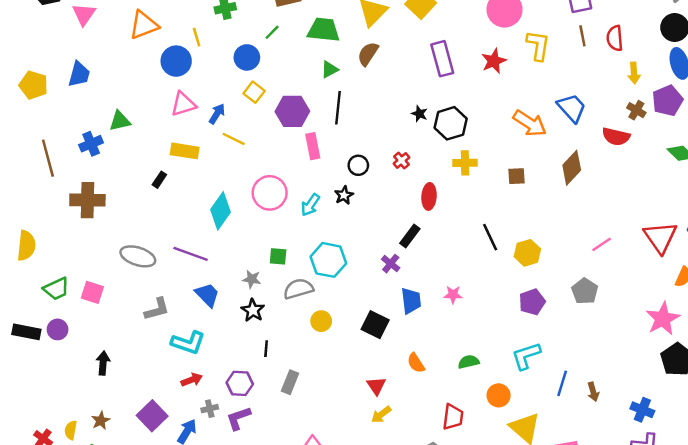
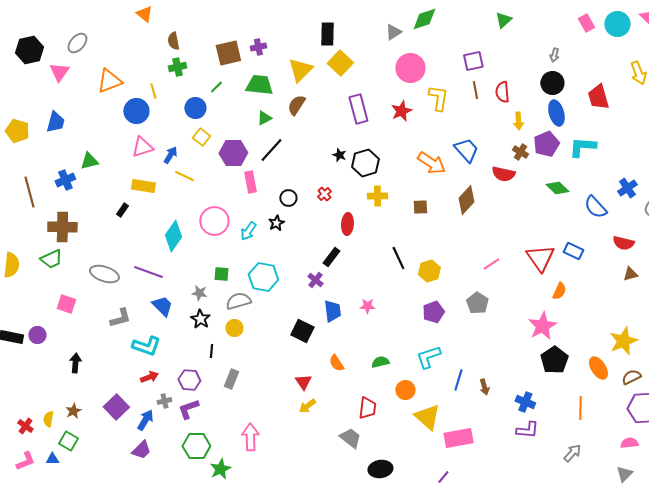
black line: (338, 108) -> (271, 150), turned 36
green trapezoid: (56, 289) -> (51, 259), moved
yellow circle: (321, 321) -> (234, 328), moved

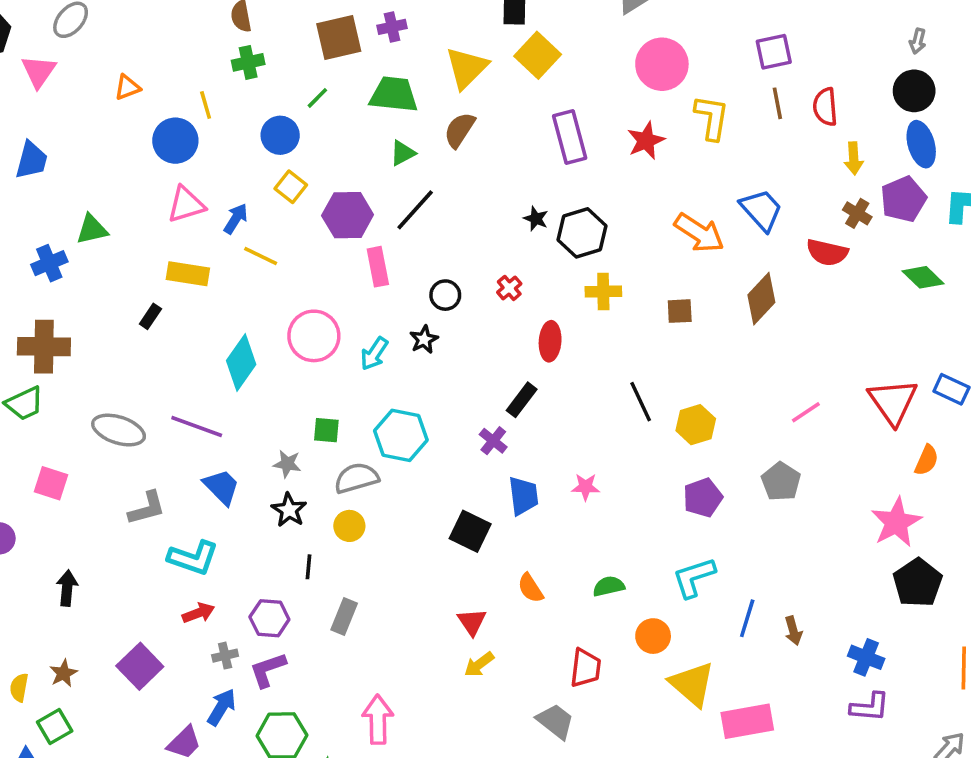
orange triangle: (109, 81) -> (127, 87), size x0.6
blue arrow: (145, 420) -> (222, 707), moved
green square: (68, 441) -> (55, 727), turned 30

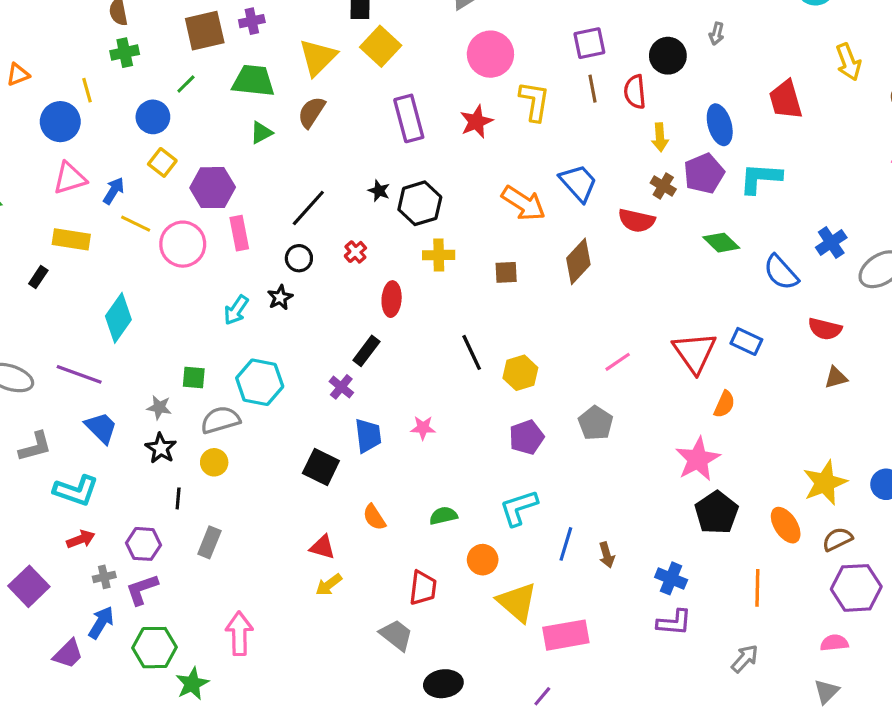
black circle: (914, 91) -> (668, 56), moved
black line: (415, 210) -> (308, 208), moved
pink circle: (314, 336) -> (183, 244), moved
red triangle: (472, 622) -> (322, 547), turned -40

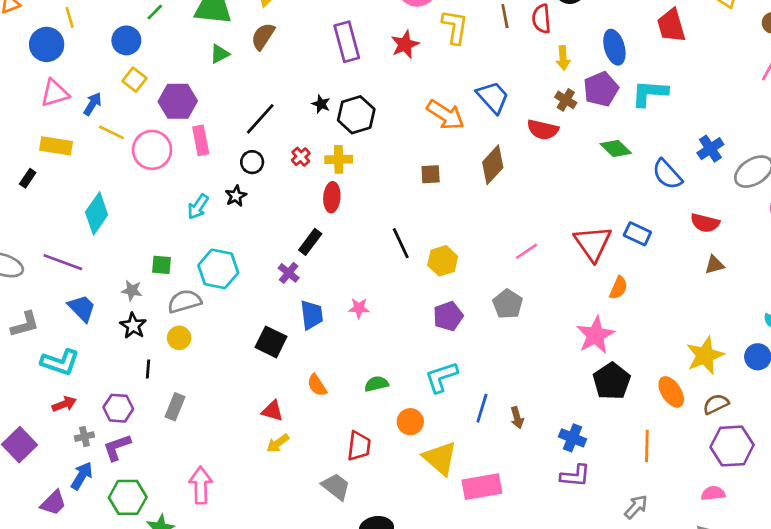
yellow cross: (439, 255) -> (339, 159), moved

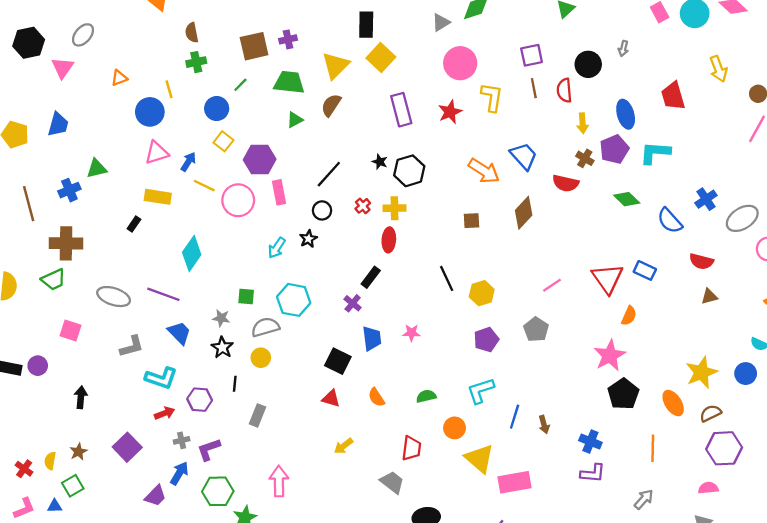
purple hexagon: (118, 408) -> (200, 400), moved
red triangle: (272, 411) -> (331, 398), moved

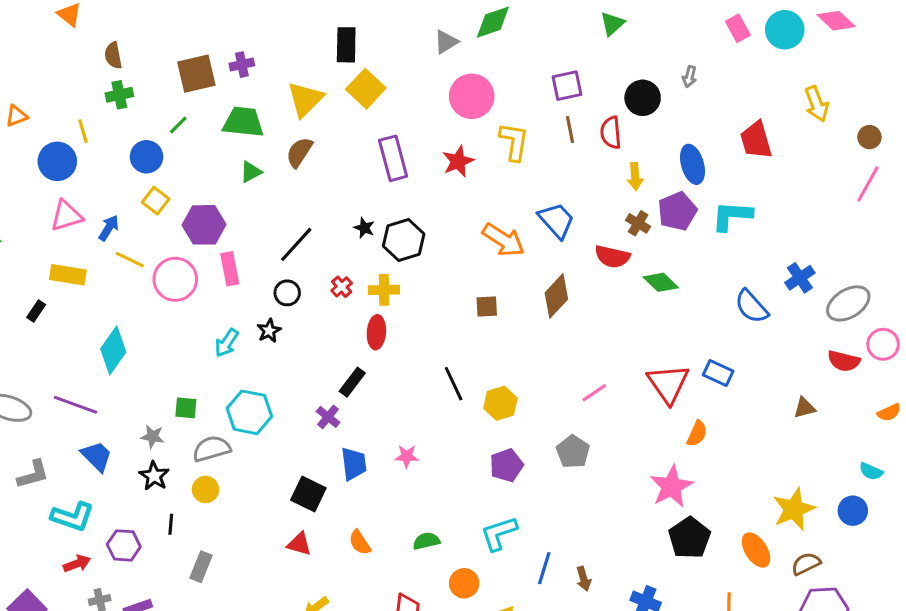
green diamond: (627, 199) -> (661, 282), moved
red semicircle: (701, 261) -> (844, 361), moved

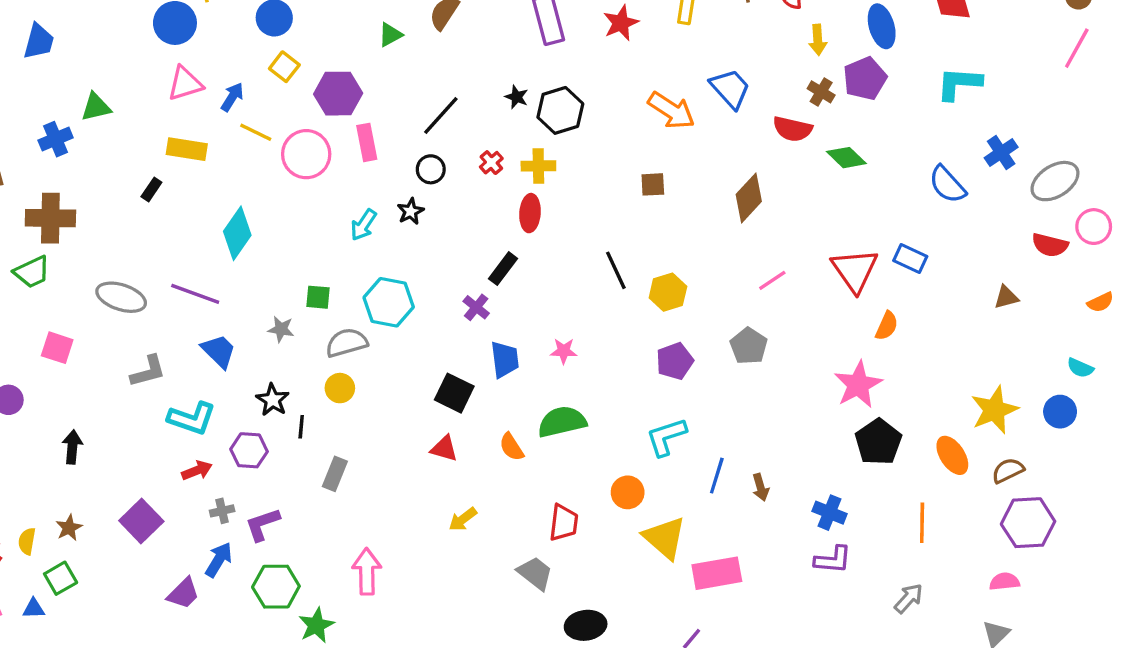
cyan L-shape: (732, 216) -> (959, 84), moved
brown diamond: (556, 296) -> (749, 198), moved
black star: (154, 476) -> (273, 400), moved
green semicircle: (426, 541) -> (562, 422), moved, size x1.6

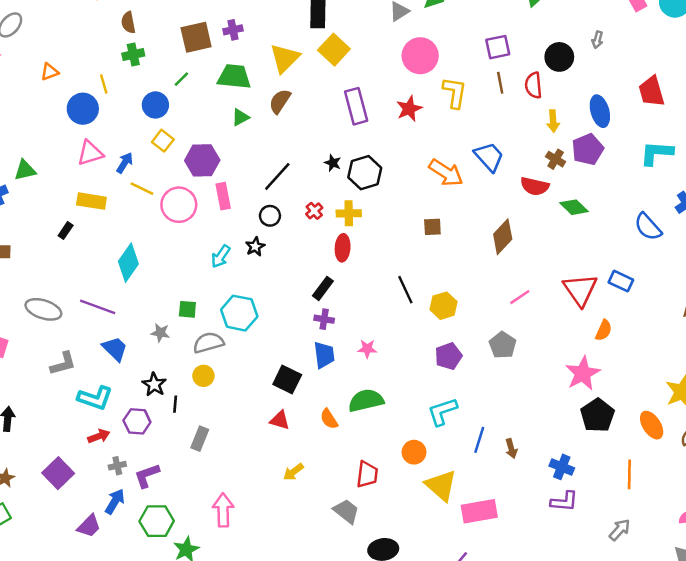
purple cross: (476, 307) -> (324, 319), moved, turned -30

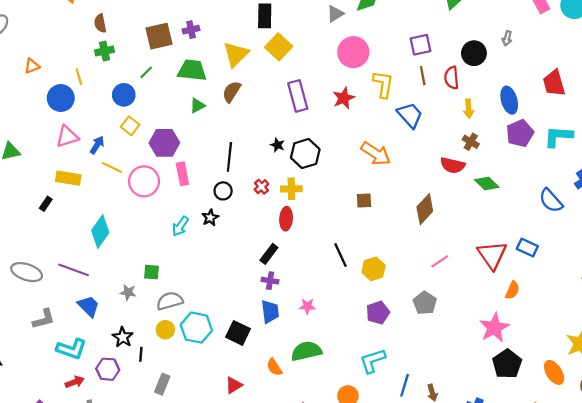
purple pentagon: (588, 149) -> (520, 133), moved
blue trapezoid: (489, 157) -> (410, 115), moved
black line: (277, 176) -> (229, 157), turned -36
cyan hexagon: (239, 313) -> (196, 328), moved
red triangle: (280, 420) -> (234, 385), moved, turned -48

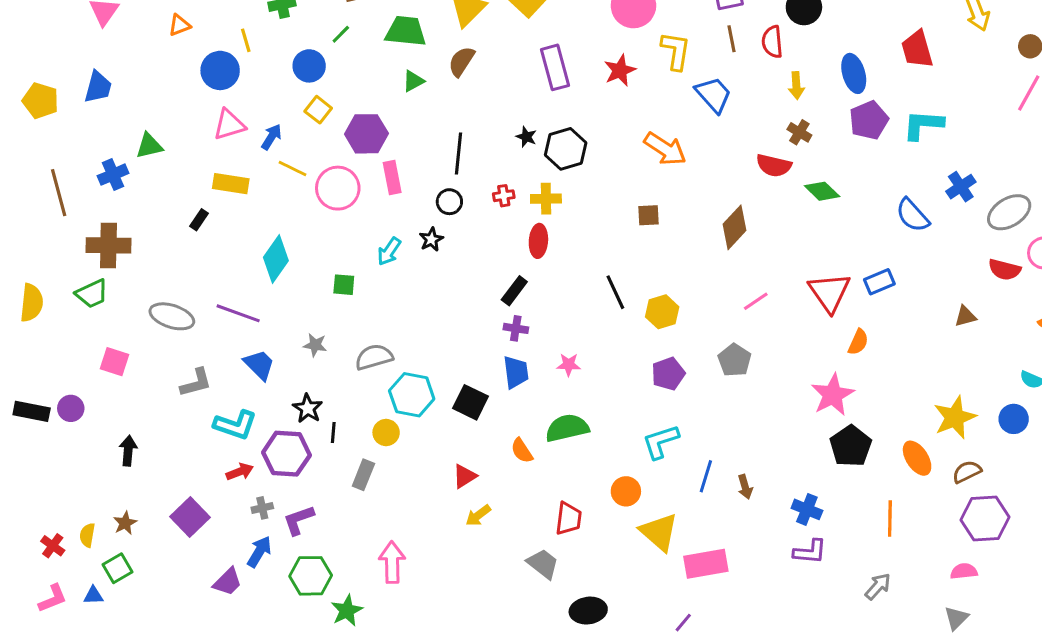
red cross: (261, 187) -> (504, 196), turned 32
blue rectangle: (527, 248) -> (879, 282), turned -48
green square: (152, 272) -> (344, 285), moved
yellow circle: (165, 330) -> (386, 433), moved
purple hexagon: (108, 369) -> (286, 454), size x1.4

